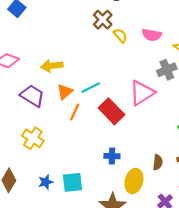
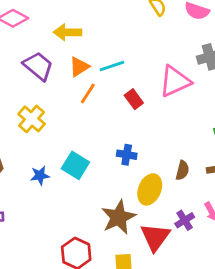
red rectangle: (111, 111) -> (134, 99), size x0.6
cyan square: (72, 182) -> (75, 165), moved, turned 30

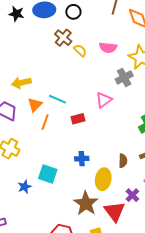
cyan line: (112, 66) -> (58, 99), turned 54
pink triangle: (175, 81) -> (104, 100), size x0.7
red rectangle: (134, 99) -> (78, 119), turned -56

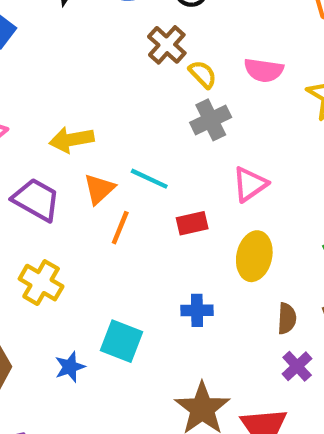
gray cross: (124, 77) -> (211, 120), moved
yellow ellipse: (103, 179) -> (254, 256), moved
purple cross: (132, 195) -> (297, 366), moved

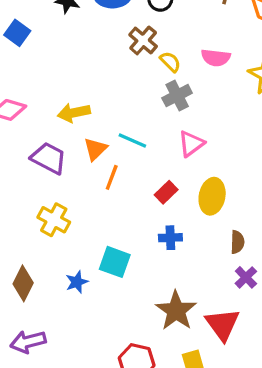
pink triangle: (250, 184) -> (191, 144), moved
red rectangle: (192, 223) -> (166, 192), moved, turned -30

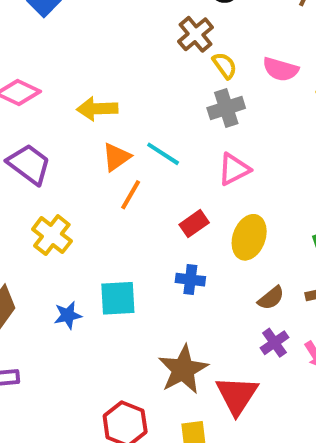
purple trapezoid: (49, 158) -> (29, 164), moved
brown semicircle: (237, 242) -> (271, 298), turned 40
cyan square: (115, 262) -> (118, 298), turned -32

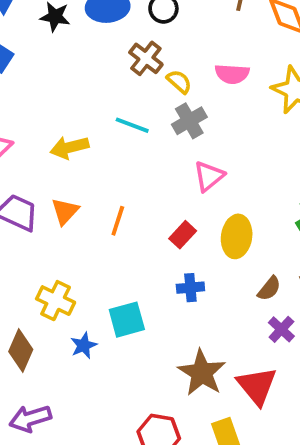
cyan line: (163, 154) -> (132, 125), moved
orange triangle: (116, 157) -> (65, 211), moved
yellow cross: (52, 235) -> (56, 301), moved

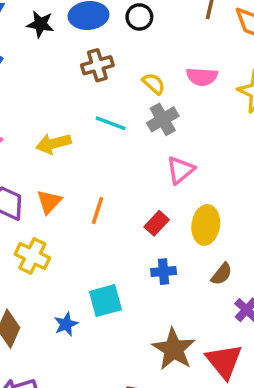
brown cross: (146, 58) -> (97, 65), moved, turned 36
brown semicircle: (269, 288) -> (222, 274), moved
yellow cross: (56, 301) -> (32, 256), moved

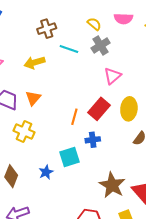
brown cross: (97, 65) -> (47, 29), moved
orange line: (97, 210) -> (74, 117), moved
red rectangle: (157, 223) -> (99, 109), size x1.5
blue cross: (164, 272) -> (93, 140), moved

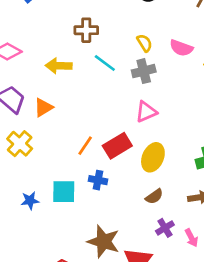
brown star: (112, 185) -> (104, 241), turned -30

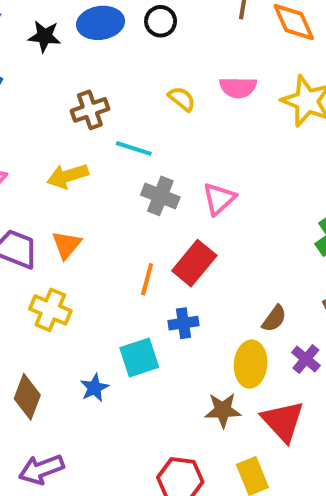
gray cross: (144, 71) -> (160, 196), moved, turned -35
yellow ellipse: (153, 157) -> (251, 364), moved
brown star: (104, 241) -> (223, 410), size x0.7

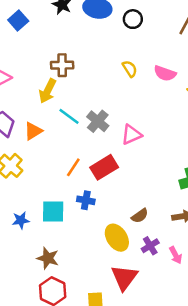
brown cross: (90, 110) -> (62, 65), moved
cyan line: (134, 148) -> (69, 116), moved
yellow arrow: (68, 176) -> (48, 91), turned -65
yellow ellipse: (251, 364) -> (117, 238), turned -56
brown star: (223, 410) -> (48, 258), moved

